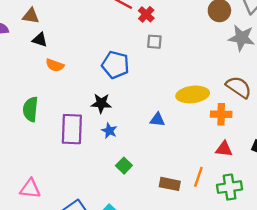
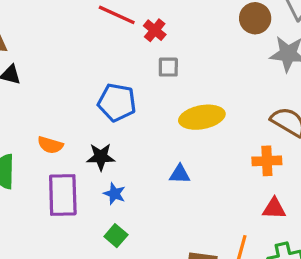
orange semicircle: (55, 65) -> (50, 145), moved
yellow ellipse: (193, 94) -> (202, 117), moved
green square: (124, 166) -> (116, 236), moved

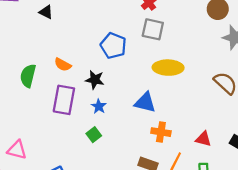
gray square: (168, 67) -> (153, 29), size x1.5
orange cross: (267, 161) -> (161, 132), moved
blue triangle: (180, 174) -> (145, 103), size x1.5

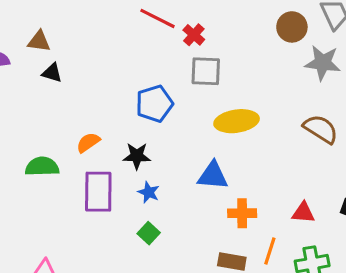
blue pentagon: (113, 46) -> (154, 104), turned -30
orange semicircle: (63, 65) -> (88, 143), turned 126
green semicircle: (28, 76) -> (42, 167), turned 85

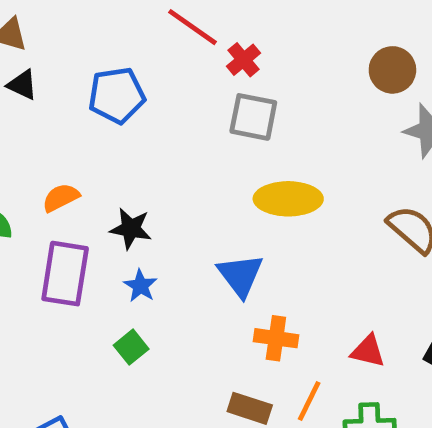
blue pentagon: (154, 104) -> (117, 95), moved
blue triangle: (213, 176) -> (240, 275), turned 40

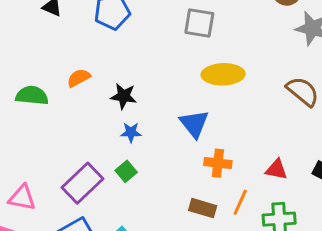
purple rectangle: (65, 274) -> (82, 183), moved, turned 39
blue star: (140, 286) -> (131, 132), turned -30

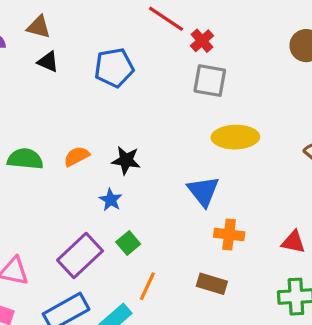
orange semicircle: (79, 78) -> (77, 156), moved
blue star: (131, 132) -> (111, 200), moved, turned 30
orange line: (240, 202) -> (147, 286), moved

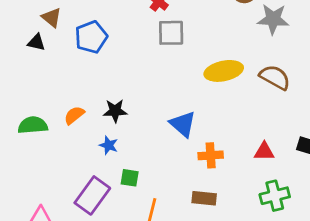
brown triangle: (39, 27) -> (52, 17), moved, turned 35
yellow ellipse: (235, 137) -> (224, 71), moved
green square: (128, 243) -> (130, 178), turned -30

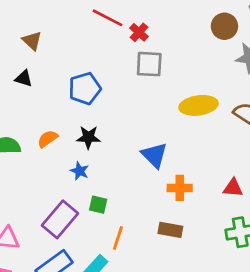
blue pentagon: (91, 37) -> (85, 88), moved
black triangle: (36, 42) -> (24, 78), moved

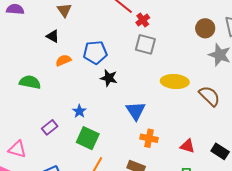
black star: (88, 137) -> (109, 78), moved
orange semicircle: (48, 139) -> (63, 60), moved
green square: (98, 205) -> (88, 138), size x1.6
purple rectangle: (60, 219) -> (50, 127), moved, size x0.6

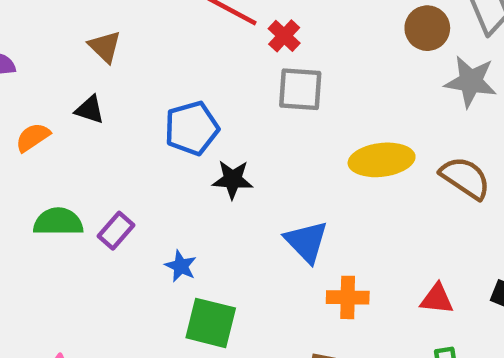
orange semicircle: (63, 60) -> (33, 137), moved
purple rectangle: (50, 127) -> (116, 231), moved

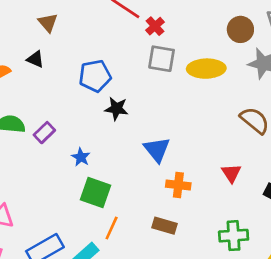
yellow ellipse: (382, 160) -> (206, 69), moved
red triangle: (437, 299) -> (231, 173), moved, turned 45

